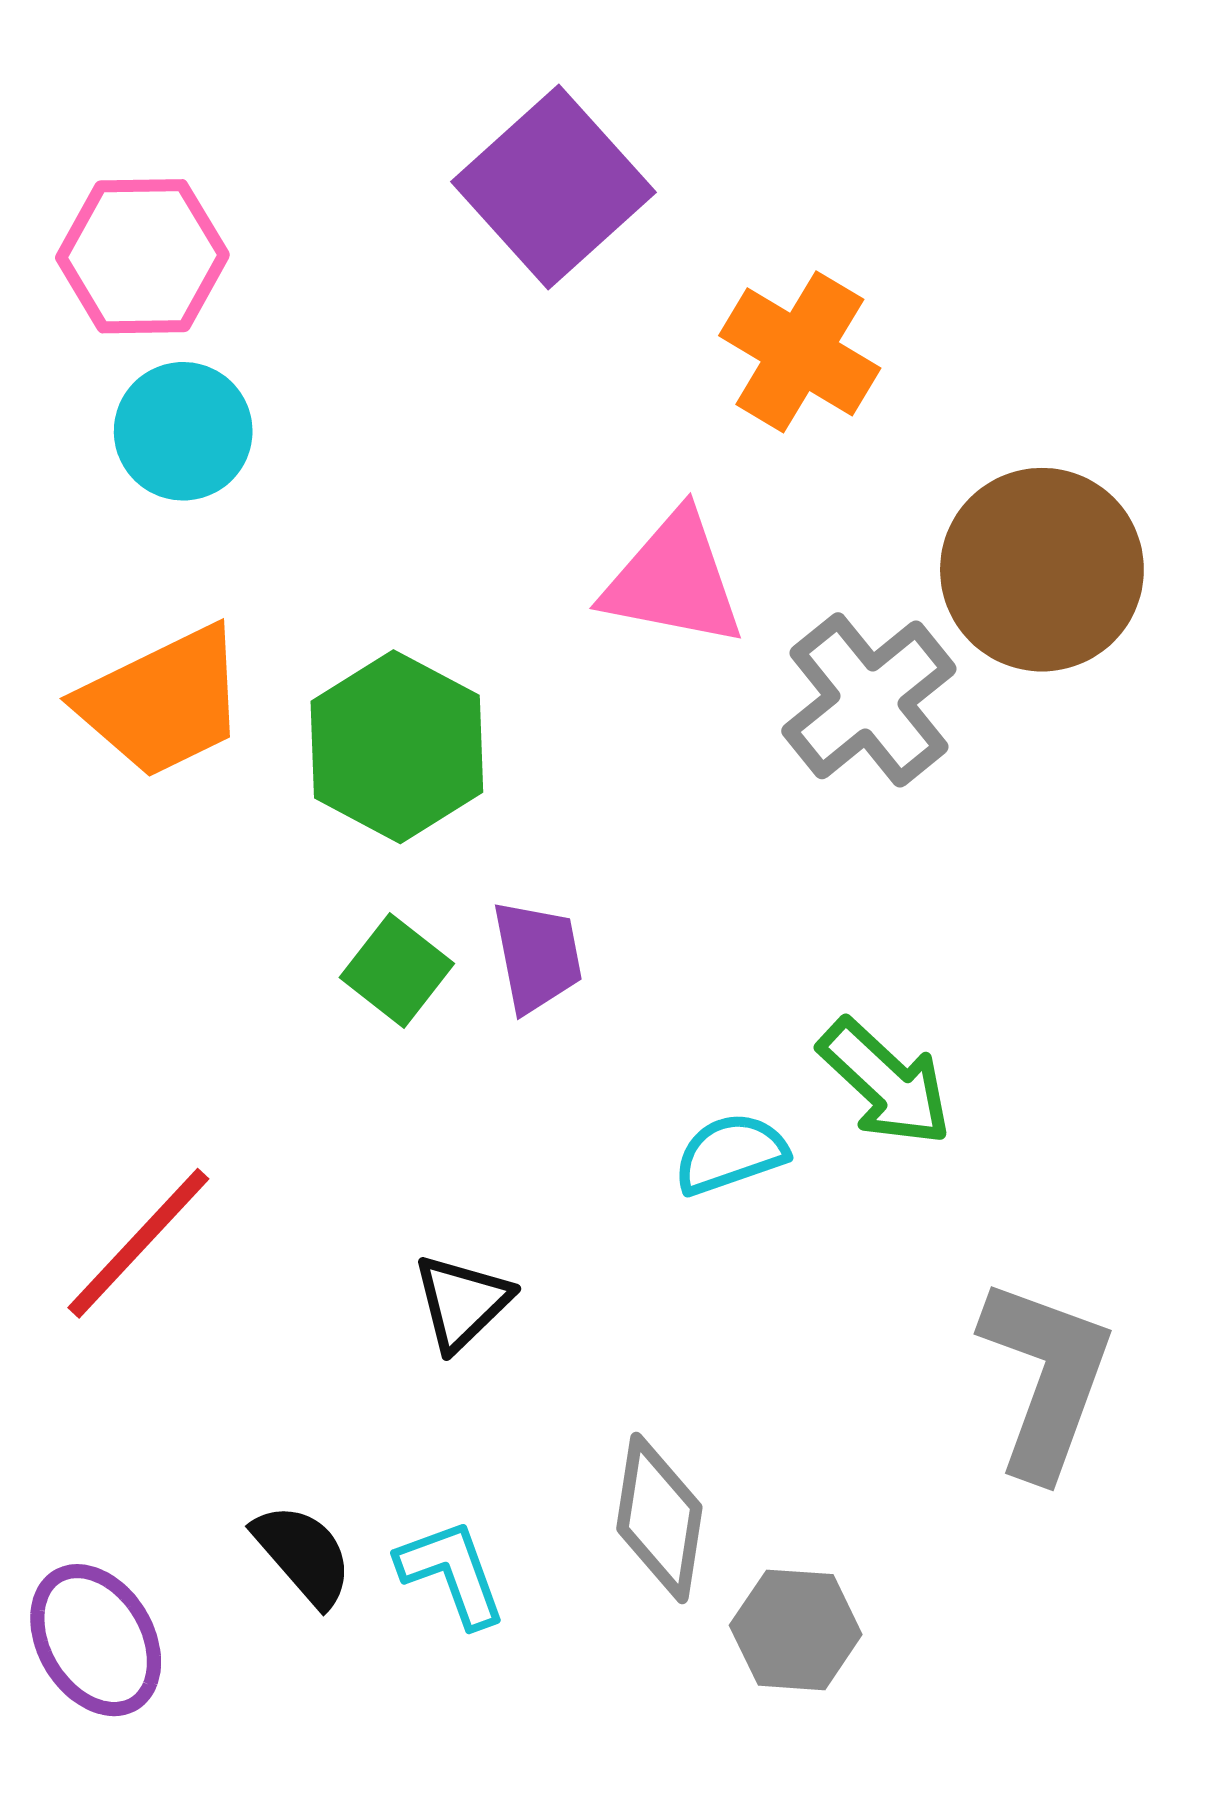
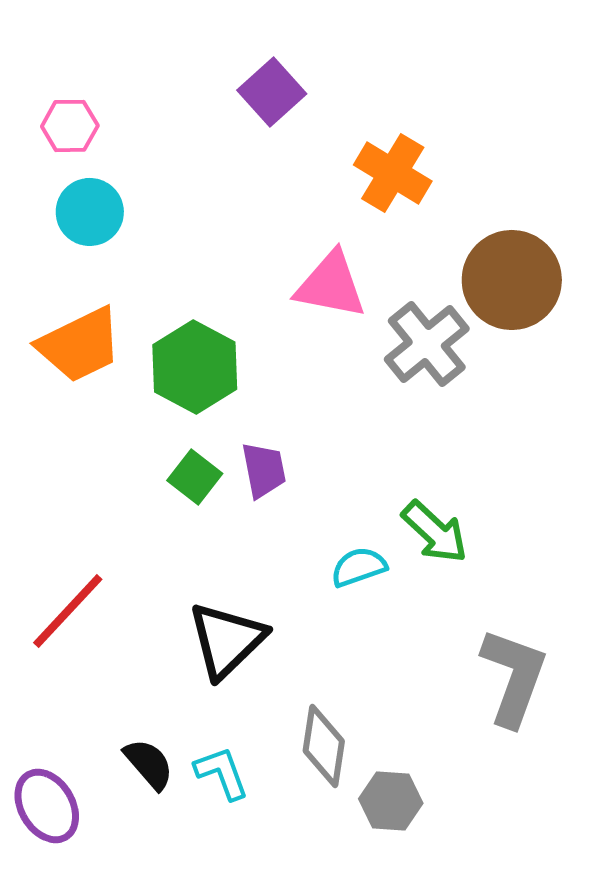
purple square: (554, 187) -> (272, 92), size x0.7
pink hexagon: (142, 256) -> (70, 126), size x0.7
black triangle: (462, 1302) -> (227, 640), size x1.6

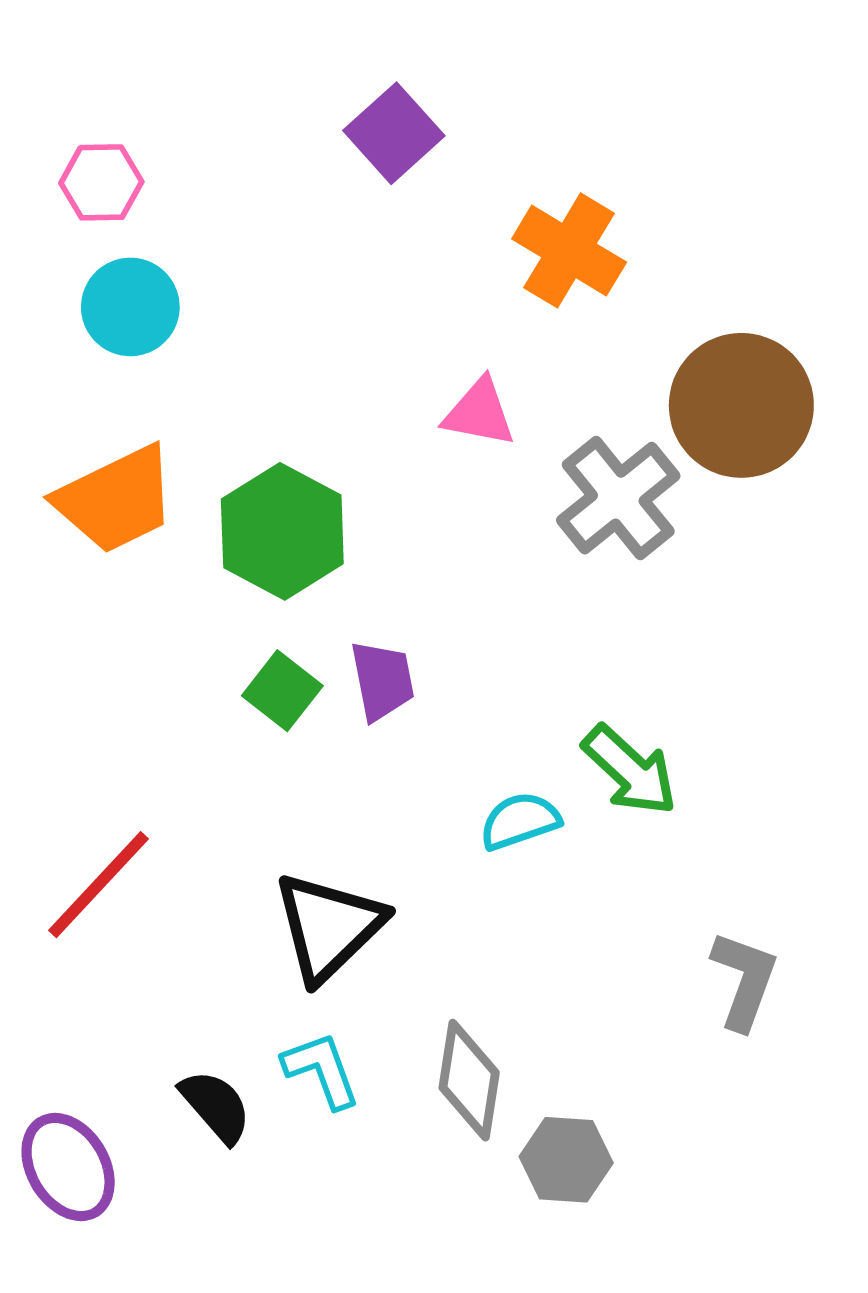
pink triangle: (331, 285) -> (479, 413), size x0.7
gray L-shape: (514, 677) -> (744, 980), size x0.7
cyan L-shape: (222, 773) -> (321, 1070), moved

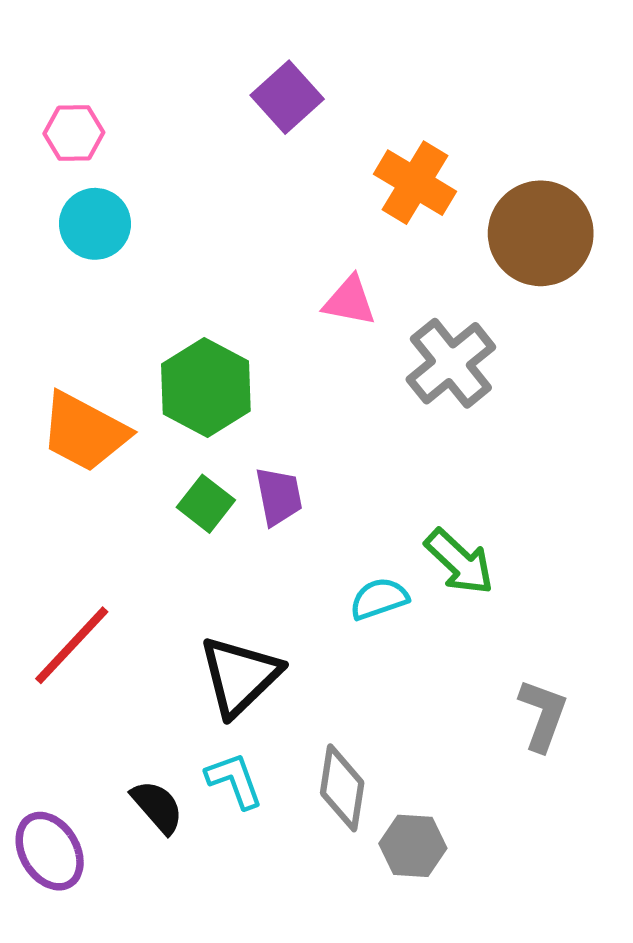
brown circle: (741, 405) -> (541, 233), moved
orange trapezoid: (116, 500) -> (84, 432), moved, turned 54

